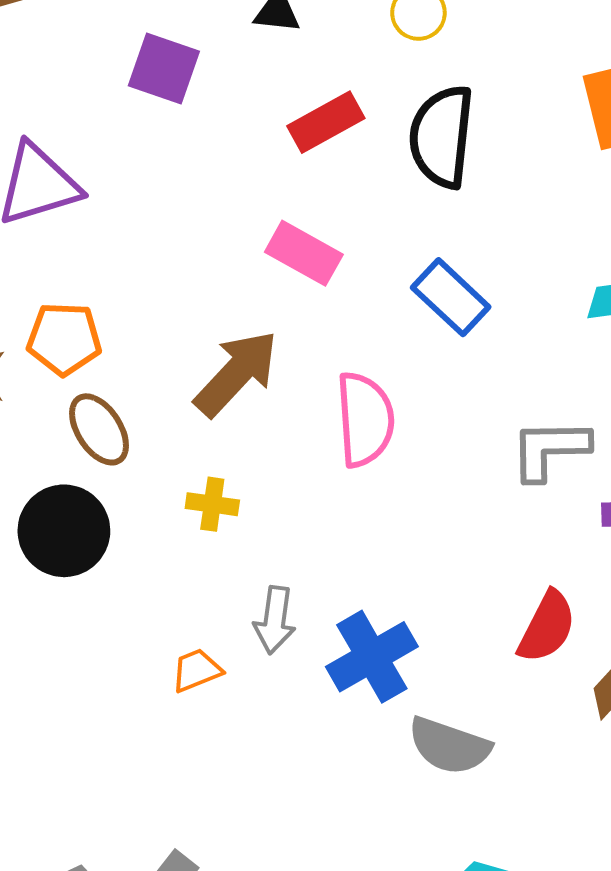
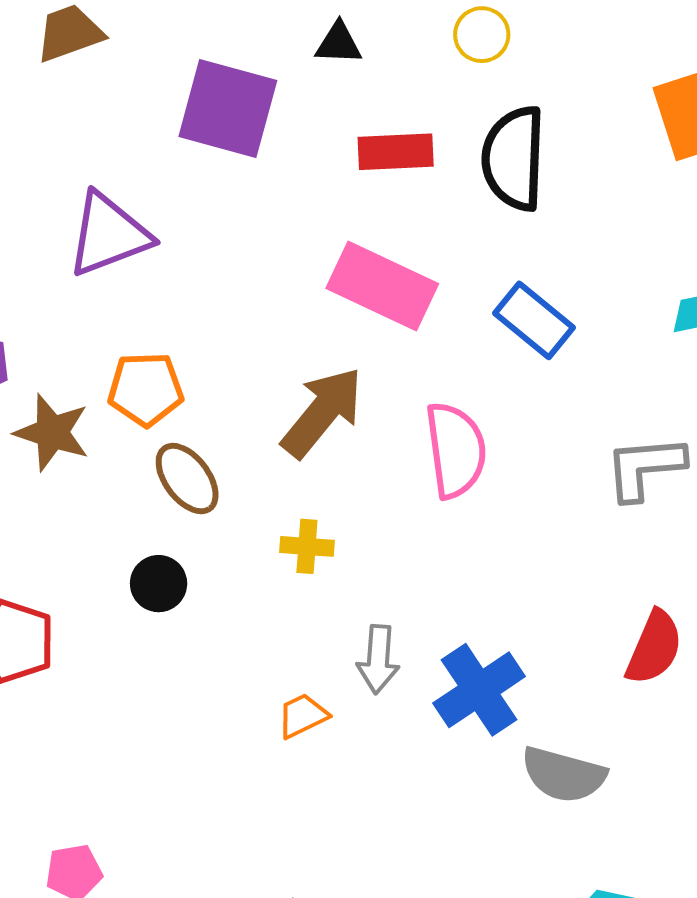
purple square: (164, 68) -> (228, 109), size x1.4
red rectangle: (326, 122) -> (396, 152), turned 30
pink rectangle: (304, 253) -> (382, 286), size x1.4
black circle: (64, 531) -> (159, 584), size x0.6

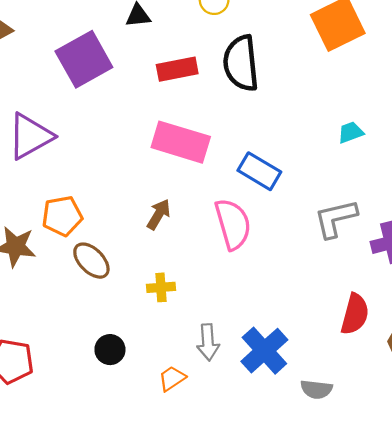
purple square: (228, 109) -> (84, 59), turned -36
blue rectangle: (534, 320) -> (259, 171), moved
brown arrow: (322, 412) -> (159, 214), size x0.6
black circle: (159, 584) -> (110, 350), moved
gray semicircle: (564, 775) -> (316, 389), size x0.7

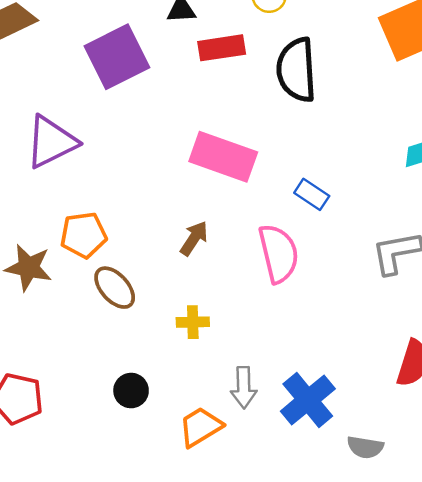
red rectangle: (177, 69) -> (222, 48), moved
blue rectangle: (259, 171) -> (312, 194), size x0.7
orange trapezoid: (172, 378) -> (200, 427), size x1.4

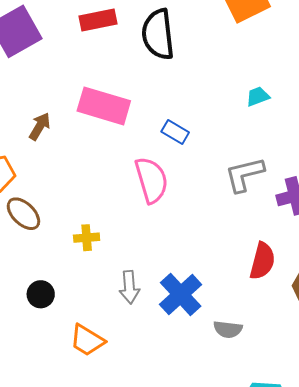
brown arrow: (194, 238) -> (40, 126), moved
orange trapezoid: (200, 427) -> (87, 340), moved, turned -114

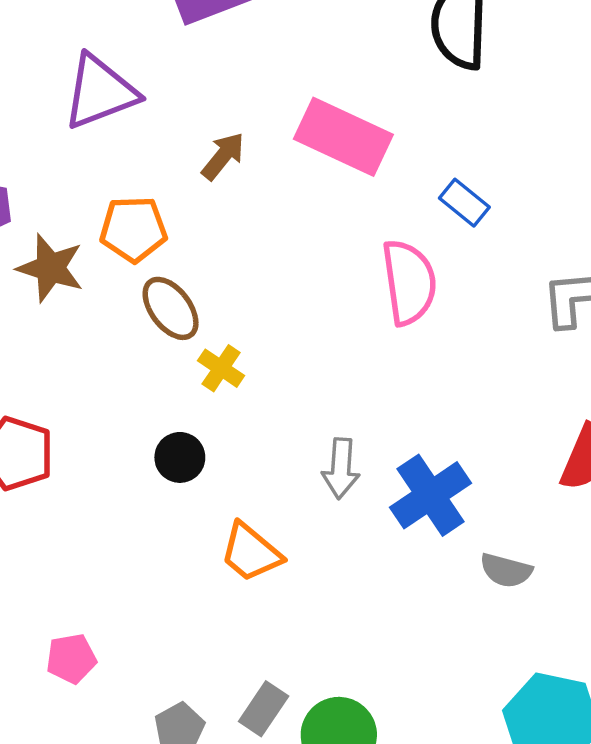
yellow cross: (87, 238) -> (221, 368), moved, turned 30

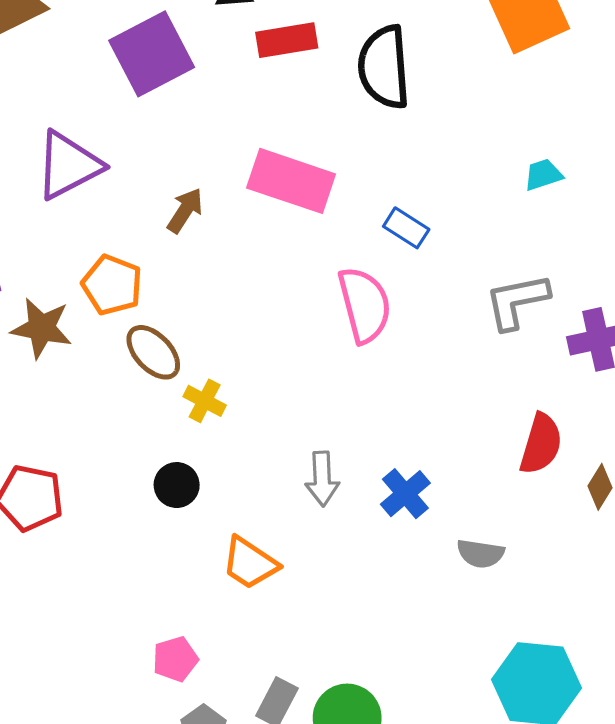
orange pentagon: (133, 229) -> (112, 285), turned 30
blue cross: (431, 495) -> (405, 494), size x0.7
pink pentagon: (71, 659) -> (175, 659), moved

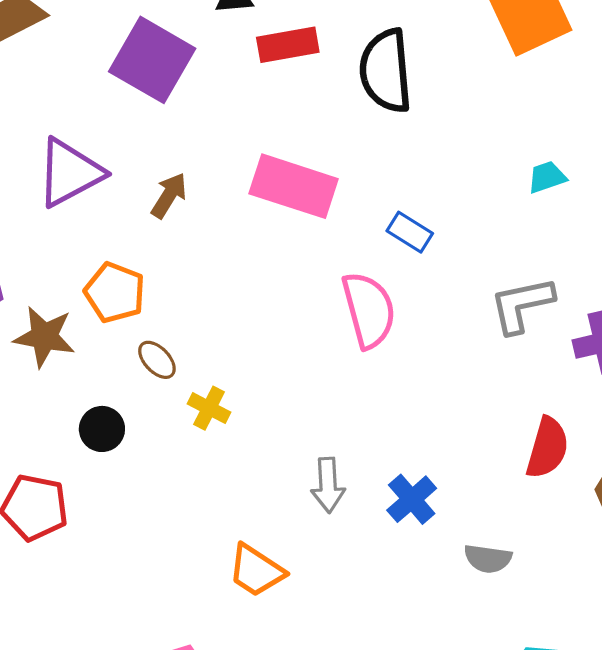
purple square: (152, 54) -> (152, 60), turned -32
brown arrow: (185, 210) -> (169, 195), moved
brown ellipse: (153, 352) -> (157, 360), size x0.7
black circle: (177, 485) -> (102, 429), moved

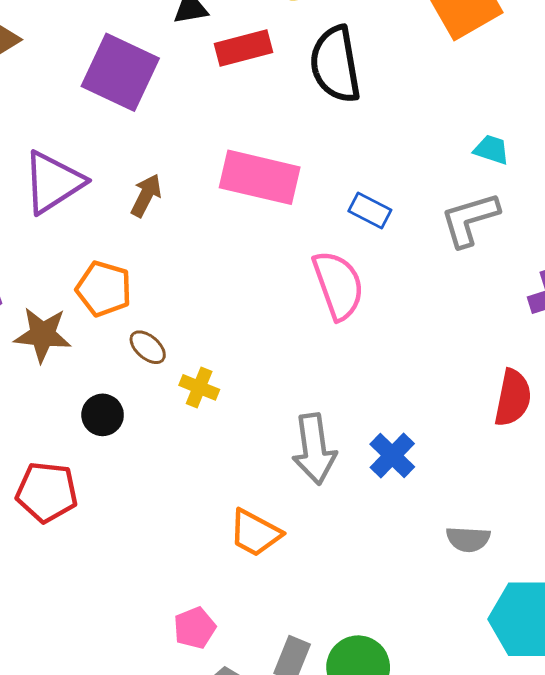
cyan trapezoid: (547, 177) -> (491, 150), turned 42
gray L-shape: (522, 305) -> (470, 219), moved
gray arrow: (328, 485) -> (314, 449), size x1.4
gray semicircle: (488, 559) -> (468, 539), moved

